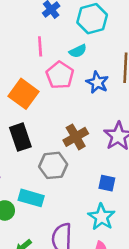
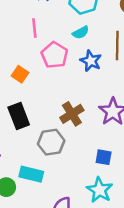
cyan semicircle: (78, 51) -> (81, 32), moved
orange square: (23, 94) -> (20, 74), size x0.6

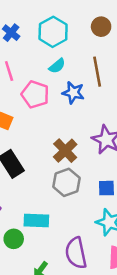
gray hexagon: (51, 142) -> (66, 182), moved

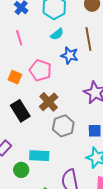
pink pentagon: (35, 94) -> (40, 70), moved
brown cross: (65, 151) -> (49, 102), moved

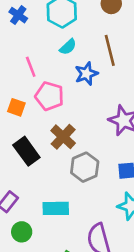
pink line: (19, 38) -> (31, 67), moved
blue star: (70, 55) -> (86, 74), turned -30
green circle: (21, 170) -> (22, 232), moved

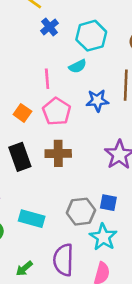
cyan semicircle: (68, 47) -> (78, 66), moved
brown cross: (63, 137) -> (58, 153), turned 30
gray hexagon: (85, 167) -> (81, 212), moved

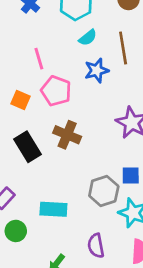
cyan semicircle: (78, 66) -> (88, 38), moved
brown cross: (58, 153) -> (67, 135), turned 35
purple semicircle: (63, 260) -> (96, 246), size x0.7

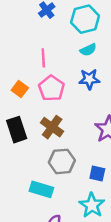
gray hexagon: (104, 191) -> (62, 161), moved
cyan rectangle: (53, 209) -> (41, 189), moved

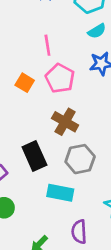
black rectangle: (17, 130) -> (34, 156), moved

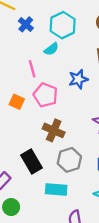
cyan semicircle: (97, 31) -> (51, 49), moved

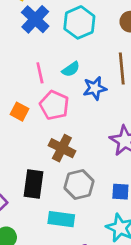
blue cross: (26, 24) -> (35, 19), size x1.5
cyan semicircle: (51, 49) -> (71, 69), moved
black rectangle: (32, 162) -> (33, 184), turned 35

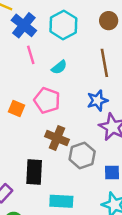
pink line: (40, 73) -> (31, 55), moved
blue star: (95, 88) -> (97, 100), moved
gray hexagon: (79, 184) -> (82, 155), moved

